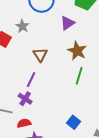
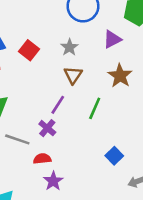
gray star: (22, 26) -> (69, 47), moved
green line: (79, 76) -> (95, 108), moved
blue square: (73, 122) -> (114, 156), moved

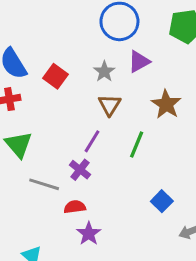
purple triangle: (112, 39) -> (139, 62), moved

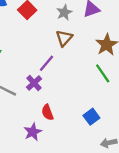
green line: (137, 145) -> (103, 73), moved, turned -66
red semicircle: (75, 207) -> (47, 112), moved, turned -112

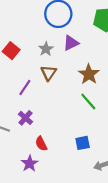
purple line: (46, 63) -> (25, 87), moved
blue square: (91, 117) -> (83, 143), turned 32

